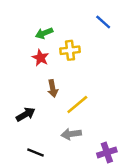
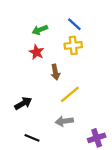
blue line: (103, 22) -> (74, 24), moved
yellow cross: (70, 50) -> (73, 45), moved
brown arrow: (53, 88) -> (55, 72), moved

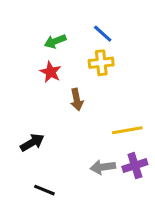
yellow line: (70, 94) -> (127, 130), moved, turned 30
gray arrow: (64, 121) -> (103, 167), moved
purple cross: (97, 138) -> (135, 166), moved

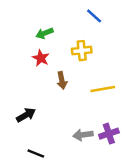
blue line: (103, 34) -> (94, 16), moved
yellow line: (127, 130) -> (103, 89), moved

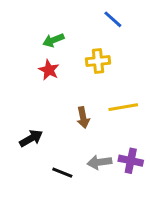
brown arrow: (62, 80) -> (83, 118), moved
purple cross: (109, 134) -> (131, 161), turned 30
black line: (36, 153) -> (62, 173), moved

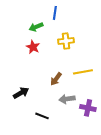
blue line: (113, 19) -> (55, 13), moved, turned 56
brown arrow: (83, 118) -> (56, 79), turned 48
gray arrow: (99, 162) -> (67, 99), moved

